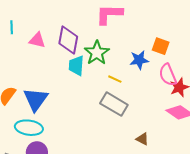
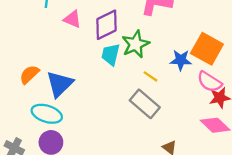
purple diamond: (68, 40) -> (107, 25), turned 44
orange square: (161, 46) -> (207, 49), size x1.6
pink semicircle: (168, 75) -> (209, 82), turned -45

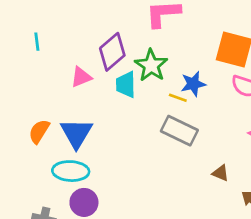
pink triangle: (72, 19) -> (81, 77), moved, turned -30
blue star: (181, 60) -> (193, 84), moved

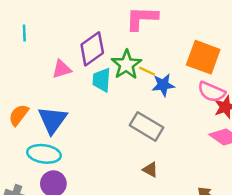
yellow line: (178, 98) -> (147, 71), moved
brown triangle: (221, 173) -> (150, 170), moved

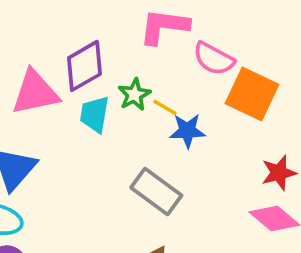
green star: (126, 65) -> (134, 95), size x0.7
pink triangle: (62, 69) -> (35, 93), size x1.6
pink semicircle: (212, 92) -> (214, 59), moved

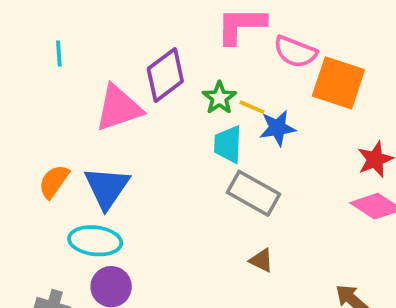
cyan trapezoid: (95, 114) -> (228, 144), moved

